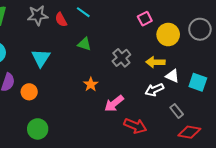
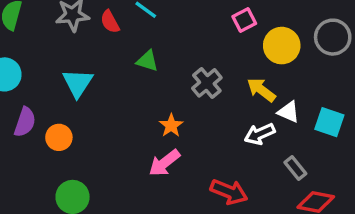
yellow arrow: (155, 62) -> (261, 90), turned 36
orange star: (91, 84) -> (171, 125), moved
pink arrow: (114, 103) -> (164, 163), moved

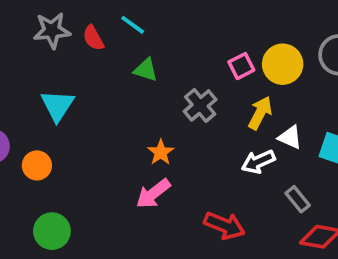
pink square: (244, 20) -> (241, 66), moved
green triangle: (147, 61) -> (146, 70), moved
yellow arrow: (261, 90) -> (260, 113), turned 80

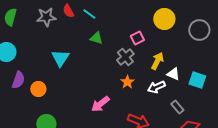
red semicircle: (93, 38) -> (68, 11), moved
yellow circle: (283, 64) -> (164, 19), moved
pink square: (241, 66) -> (137, 38), moved
cyan triangle: (58, 105) -> (60, 58), moved
orange star: (161, 152) -> (127, 82), moved

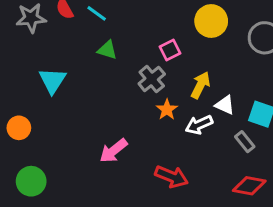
orange star: (127, 82) -> (167, 110), moved
gray rectangle: (177, 107) -> (245, 142), moved

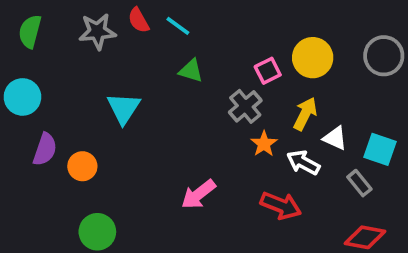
yellow circle: (211, 21) -> (313, 58), moved
white arrow: (199, 125) -> (303, 162), turned 52
red arrow: (171, 177) -> (281, 206), moved

